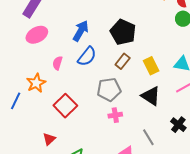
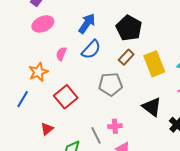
yellow rectangle: (151, 66) -> (154, 64), size x1.4
black triangle: (151, 96) -> (152, 107), moved
blue line: (16, 101) -> (23, 99), moved
pink cross: (115, 115) -> (115, 126), moved
gray line: (148, 137) -> (96, 135), moved

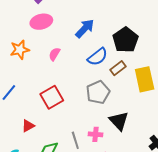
blue semicircle: (91, 49) -> (98, 57), moved
orange star: (38, 72) -> (20, 50), moved
gray pentagon: (111, 84) -> (98, 92), turned -30
black triangle: (152, 107) -> (119, 121), moved

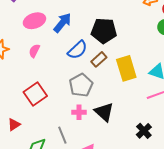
pink ellipse: (41, 22) -> (34, 21), moved
black pentagon: (125, 40) -> (104, 31), turned -30
pink cross: (95, 134) -> (79, 112), moved

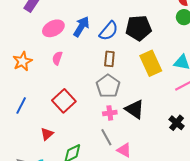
black pentagon: (104, 31) -> (139, 28), moved
blue semicircle: (77, 50) -> (109, 31), moved
brown rectangle: (99, 59) -> (109, 59), moved, turned -35
gray line: (62, 135) -> (106, 137), moved

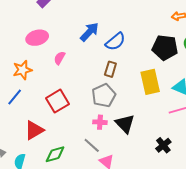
pink ellipse: (53, 28) -> (37, 38), moved
black pentagon: (139, 28) -> (165, 48), moved
orange star: (22, 61) -> (22, 70), moved
red triangle: (47, 134) -> (34, 130), size x1.5
gray line: (106, 137) -> (92, 145), turned -30

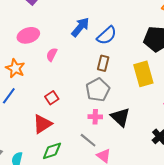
orange star: (22, 70) -> (15, 68), turned -30
red square: (57, 101) -> (52, 98), size x0.6
red triangle: (34, 130) -> (42, 124), moved

